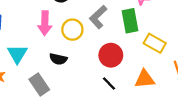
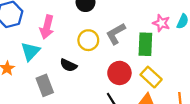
pink arrow: (45, 23) -> (47, 27), moved
yellow rectangle: (155, 43) -> (151, 77), moved

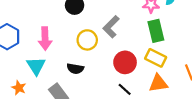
green rectangle: (145, 44) -> (156, 31), moved

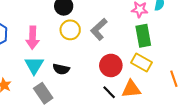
yellow circle: (87, 40) -> (70, 30), moved
cyan triangle: (36, 66) -> (34, 65), moved
orange triangle: (158, 83) -> (131, 89), moved

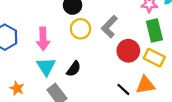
red circle: (111, 65) -> (128, 51), moved
black semicircle: (61, 69) -> (74, 69), turned -63

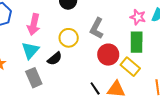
gray L-shape: (109, 27) -> (97, 28), turned -30
yellow circle: (81, 29) -> (69, 38), moved

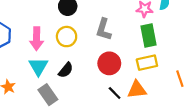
yellow circle: (69, 38) -> (67, 37), moved
red circle: (108, 55) -> (109, 63), moved
yellow rectangle: (130, 67) -> (147, 63), turned -42

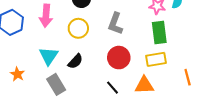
pink arrow: (37, 39) -> (46, 16), moved
black line: (115, 93) -> (112, 88), moved

